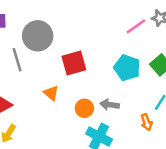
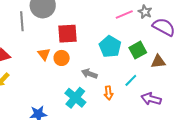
orange circle: (84, 108) -> (62, 58), moved
orange arrow: (147, 122) -> (109, 93), moved

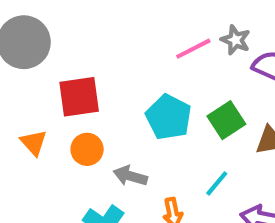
orange circle: (62, 58) -> (87, 149), moved

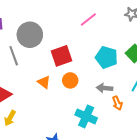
pink line: (193, 49) -> (88, 20), moved
gray arrow: (130, 176) -> (105, 88), moved

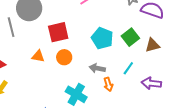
orange triangle: (44, 82) -> (38, 56), turned -32

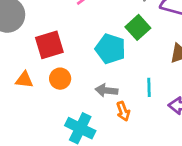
green square: (130, 37) -> (138, 27), moved
cyan line: (128, 68) -> (149, 87), turned -32

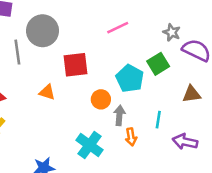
orange circle: (60, 79) -> (101, 99), moved
gray arrow: (106, 90) -> (119, 115), turned 78

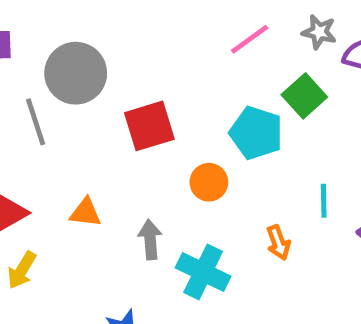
pink line: (118, 28) -> (250, 39), moved
orange triangle: (47, 92) -> (85, 213), moved
gray arrow: (119, 115) -> (150, 239), moved

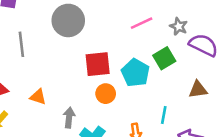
gray circle: (76, 73) -> (68, 20), moved
red square: (149, 126) -> (98, 64), moved

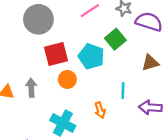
gray circle: (68, 20) -> (38, 19), moved
gray arrow: (69, 117) -> (31, 88), moved

